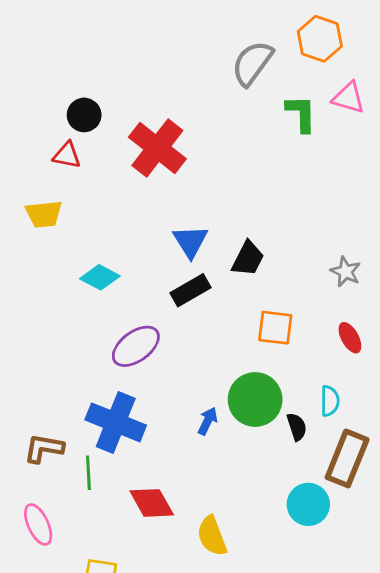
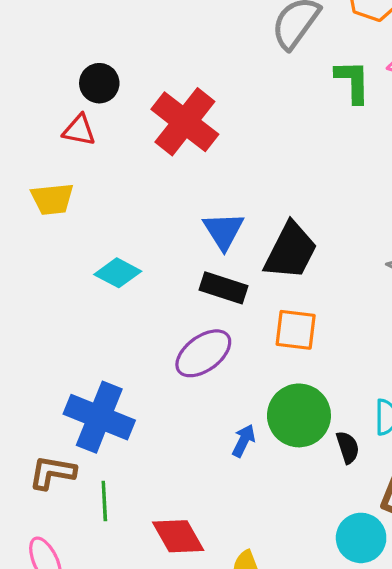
black trapezoid: (248, 259) -> (291, 251), size x1.4
black rectangle: (190, 290) -> (223, 288), turned 48
orange square: (275, 328) -> (296, 330), moved
purple ellipse: (136, 346) -> (203, 353), moved
blue cross: (116, 422) -> (99, 417), moved

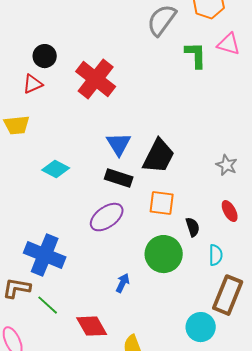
red triangle: (79, 130) -> (33, 84), turned -35
blue arrow: (244, 441) -> (123, 283), moved
black semicircle: (348, 447) -> (193, 227), moved
green line: (104, 501) -> (48, 305), turned -45

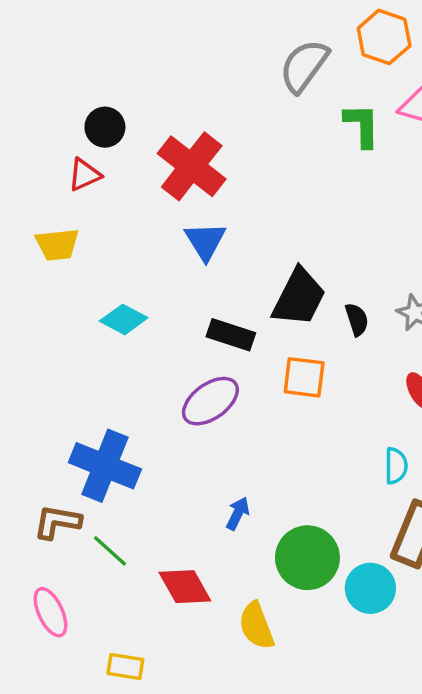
blue triangle: (119, 144) -> (205, 241), moved
black semicircle: (193, 227) -> (357, 319), moved
green circle: (164, 254) -> (307, 558), moved

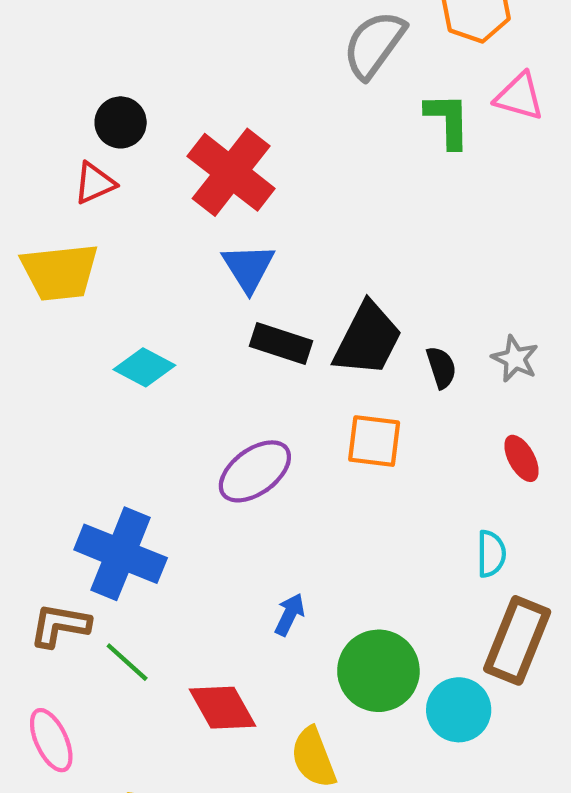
yellow trapezoid: (57, 245) -> (60, 272), size x1.4
black rectangle: (231, 335) -> (281, 344), moved

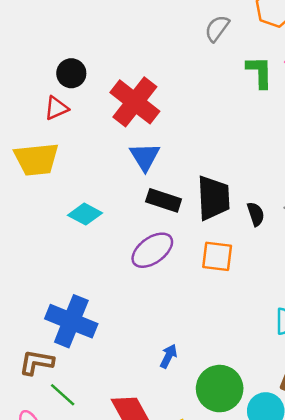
gray semicircle: (374, 44) -> (217, 28), size x0.7
black trapezoid: (368, 339) -> (213, 198), turned -30
purple ellipse: (255, 471) -> (152, 250), moved
green line: (127, 662) -> (63, 395), moved

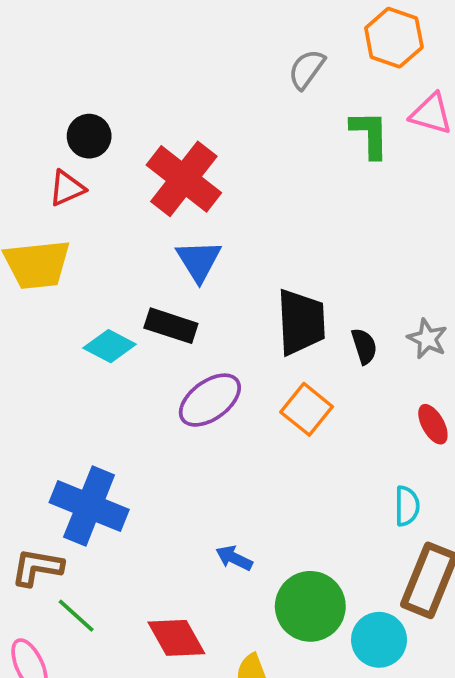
black rectangle: (164, 200) -> (171, 326), moved
orange square: (217, 256) -> (307, 409), turned 32
blue arrow: (169, 356) -> (234, 558), turned -90

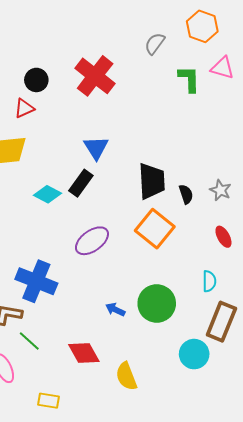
red cross: (184, 179) -> (95, 76), moved
black rectangle: (171, 326) -> (81, 183), turned -72
purple ellipse: (210, 400) -> (92, 241), moved
orange square: (307, 409) -> (155, 229), size x1.4
green circle: (310, 606) -> (157, 303), moved

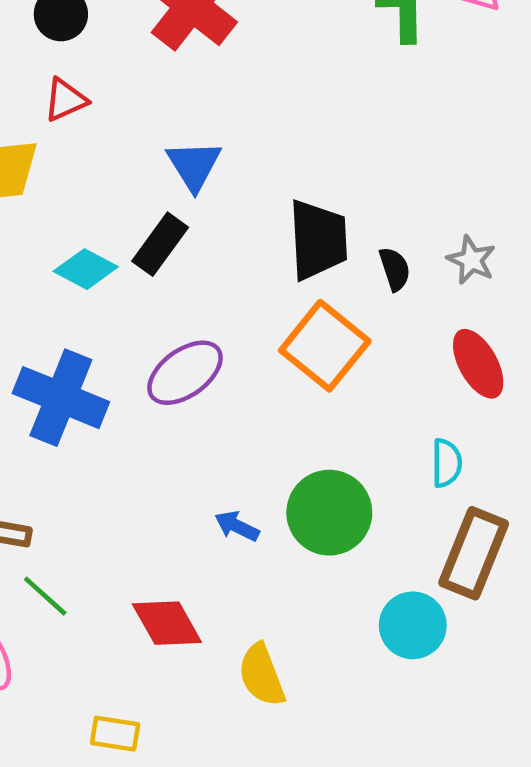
red triangle: (24, 108) -> (65, 100), moved
red ellipse: (223, 237) -> (478, 364), size x1.4
blue cross: (36, 281) -> (61, 398), moved
yellow rectangle: (49, 401) -> (115, 734), moved

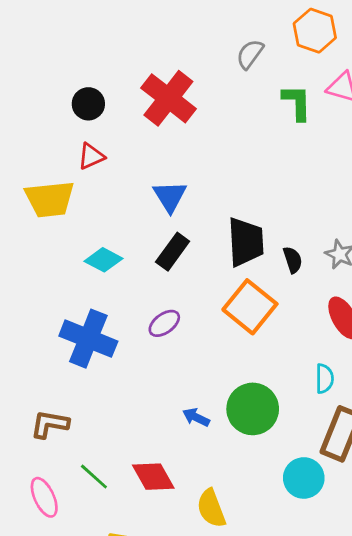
black rectangle: (160, 244) -> (173, 252), moved
purple ellipse: (185, 373) -> (164, 323), size x0.7
green line: (45, 596) -> (94, 477), moved

